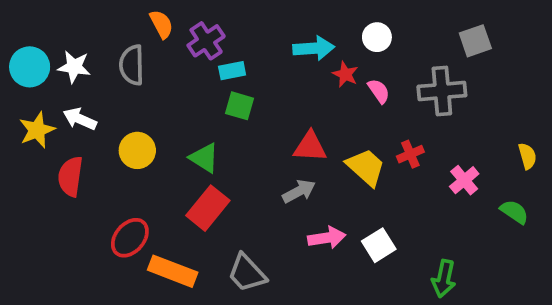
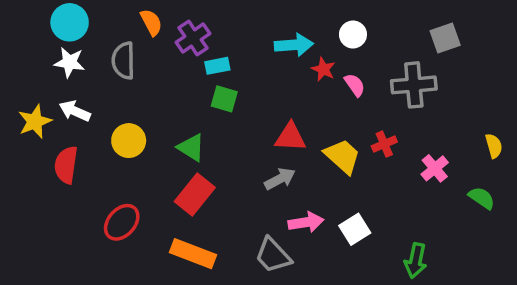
cyan circle: (30, 67) -> (70, 22), moved
orange rectangle: (173, 271) -> (193, 254), moved
gray trapezoid: (247, 273) -> (273, 255), moved

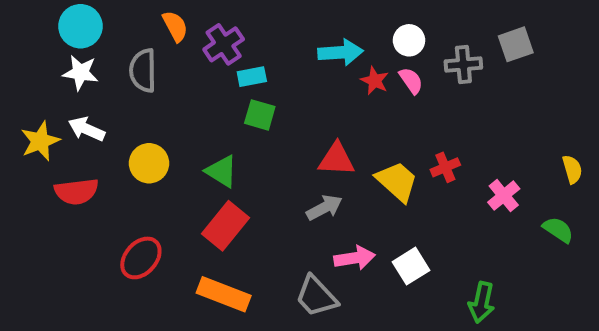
pink semicircle: (355, 85) -> (411, 81), moved
gray cross: (414, 85) -> (463, 65), moved, size x0.7
red semicircle: (66, 165) -> (76, 191), turned -105

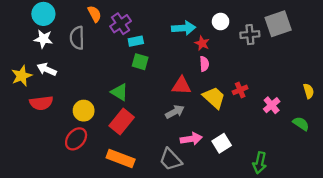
gray square: (516, 44) -> (278, 24), size x1.4
pink semicircle: (411, 81) -> (204, 64), moved, turned 32
yellow circle: (149, 163) -> (84, 111), moved

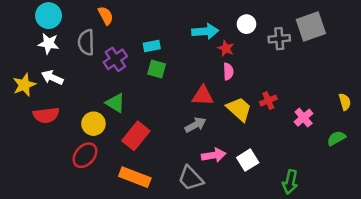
purple cross: (121, 24) -> (115, 59), moved
green triangle: (119, 92) -> (115, 103), moved
green semicircle: (301, 124) -> (336, 138), turned -63

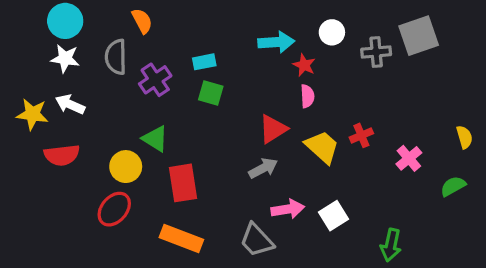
yellow star: (24, 85) -> (32, 114), turned 30
red triangle: (203, 96) -> (273, 129), turned -35
red rectangle: (136, 136) -> (183, 183), turned -48

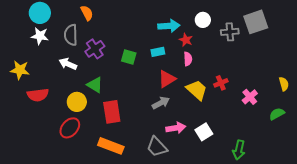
cyan rectangle: (204, 62) -> (158, 52), moved
white arrow: (70, 104) -> (68, 64), moved

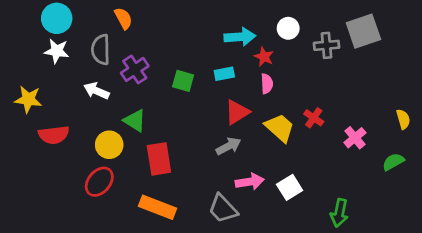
red cross: (221, 83) -> (314, 118), turned -32

